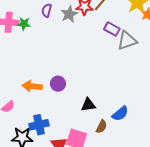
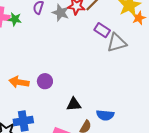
gray star: (69, 14) -> (61, 13), turned -30
blue semicircle: (120, 114) -> (105, 115), turned 42

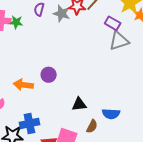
purple rectangle: (102, 30) -> (113, 23), moved
purple circle: (45, 81) -> (49, 75), moved

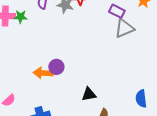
orange arrow: (23, 85) -> (43, 73), moved
blue semicircle: (111, 114) -> (141, 99), moved, turned 84

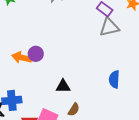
blue semicircle: (141, 99) -> (114, 79), moved

